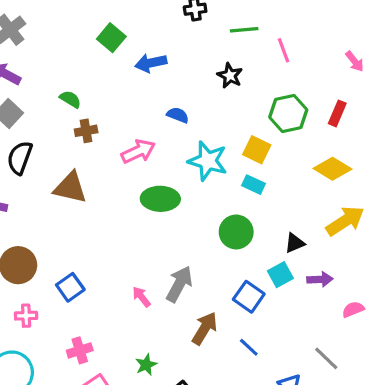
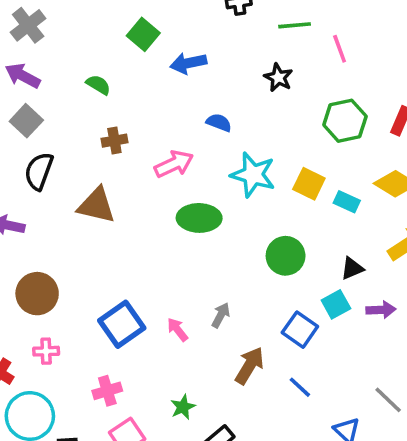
green semicircle: (70, 99) -> (98, 85), moved
yellow square: (257, 150) -> (309, 184), moved
cyan rectangle: (254, 185) -> (347, 202), moved
gray arrow: (179, 284) -> (221, 315), size x0.6
blue square: (70, 287) -> (122, 324), moved, size x1.4

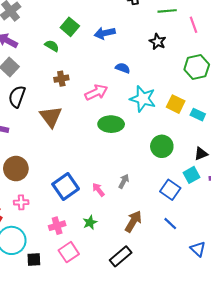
green square: (143, 34) -> (70, 27), moved
brown triangle: (96, 205) -> (51, 117), turned 40
brown arrow: (250, 366) -> (133, 221), moved
green star: (183, 407) -> (90, 222), moved

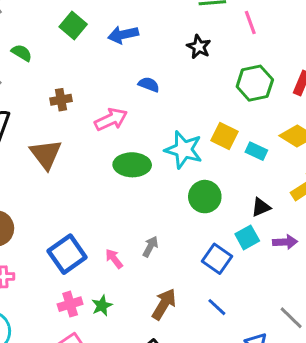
green semicircle: (52, 46) -> (22, 53), moved
cyan star: (143, 99) -> (184, 150), moved
pink cross: (57, 226) -> (70, 304), moved

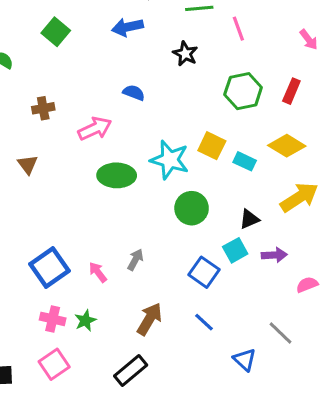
blue arrow: (123, 35) -> (128, 27), moved
brown triangle: (46, 154) -> (28, 164), size x0.6
pink cross: (70, 304) -> (53, 319), turned 30

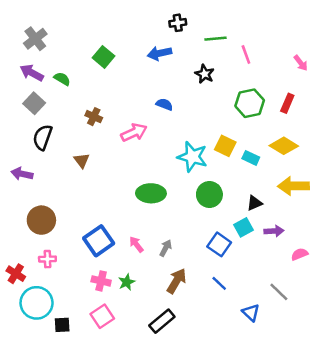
brown cross: (43, 108) -> (94, 117), turned 35
green ellipse: (117, 175) -> (151, 193), moved
yellow arrow: (299, 197) -> (293, 186), turned -148
gray arrow: (135, 260) -> (166, 248), moved

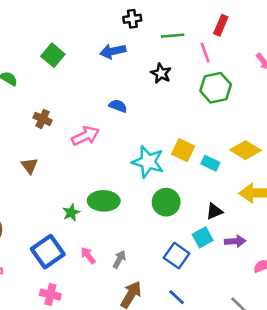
green hexagon: (250, 103) -> (216, 88), moved
red rectangle: (287, 103) -> (221, 25), moved
green star: (127, 282) -> (71, 213), moved

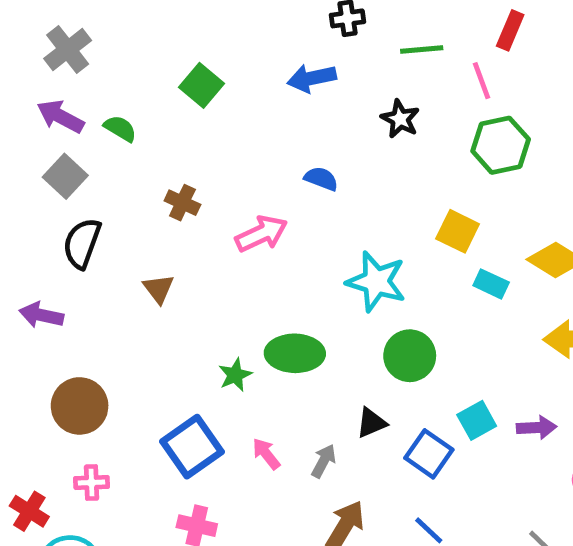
yellow square: (183, 150) -> (458, 231), moved
black triangle: (214, 211) -> (371, 423), moved

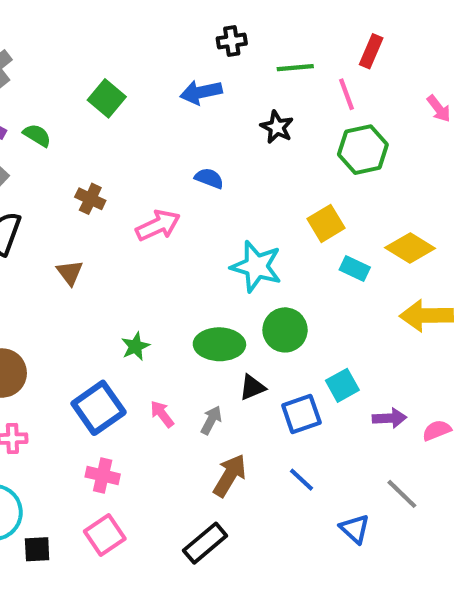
yellow square: (458, 231) -> (326, 223), turned 33
green ellipse: (295, 353) -> (219, 344), moved
purple arrow: (537, 428) -> (390, 418), moved
blue square: (429, 454) -> (301, 414), turned 36

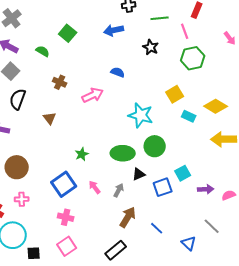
green semicircle: (37, 135) -> (43, 51), moved
blue line: (301, 480) -> (157, 228), moved

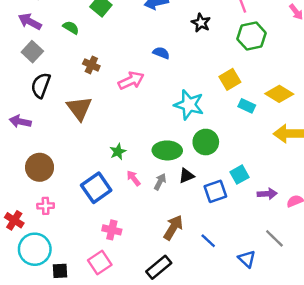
brown triangle: (50, 118) -> (79, 108), size x1.6
pink arrow: (95, 187) -> (133, 178), moved
gray arrow: (119, 190) -> (160, 182), moved
pink cross: (66, 217) -> (112, 230), moved

